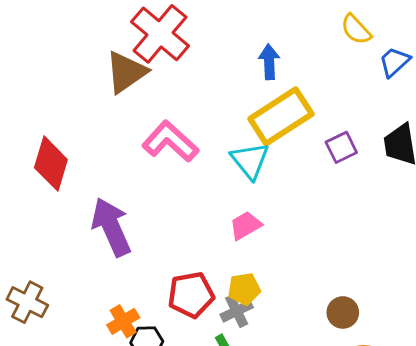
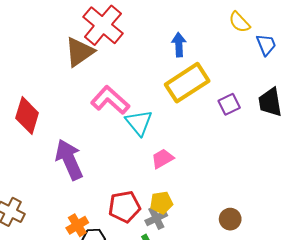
blue trapezoid: (394, 62) -> (266, 45), turned 110
cyan triangle: (250, 161) -> (139, 123), moved

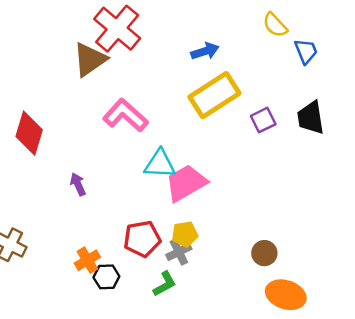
blue arrow: (179, 45) -> (205, 51), turned 75
cyan triangle: (139, 123) -> (160, 164), moved, turned -48
pink trapezoid: (162, 159) -> (186, 183), size x1.6
purple arrow: (69, 160) -> (78, 184), size x0.5

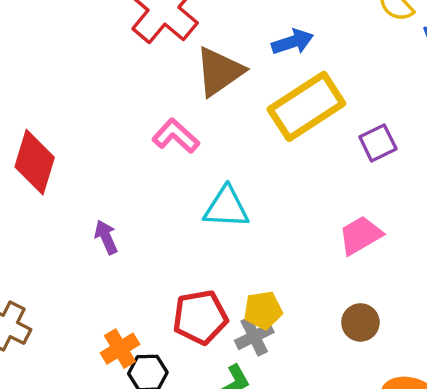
brown triangle: (90, 59) -> (219, 72), moved
pink L-shape: (125, 115) -> (176, 136), size x0.7
pink trapezoid: (186, 183) -> (360, 235), moved, size x0.7
brown circle: (264, 253) -> (360, 322), moved

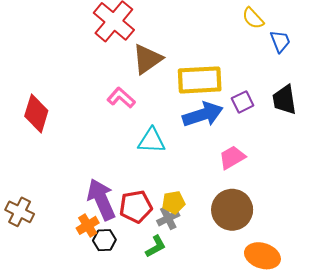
blue arrow: (293, 42) -> (203, 115), moved, size x1.6
yellow rectangle: (306, 106) -> (200, 80), turned 30
purple arrow: (106, 237) -> (101, 199), moved, size x2.0
brown circle: (360, 322) -> (232, 210), size x1.8

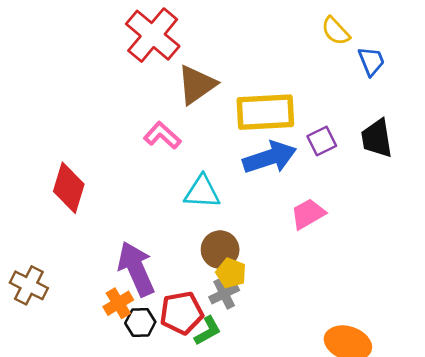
red diamond: (36, 113) -> (69, 188), moved
yellow pentagon: (173, 202) -> (231, 273), turned 30
red pentagon: (136, 207) -> (182, 313), moved
brown circle: (232, 210) -> (220, 250), moved, size x0.7

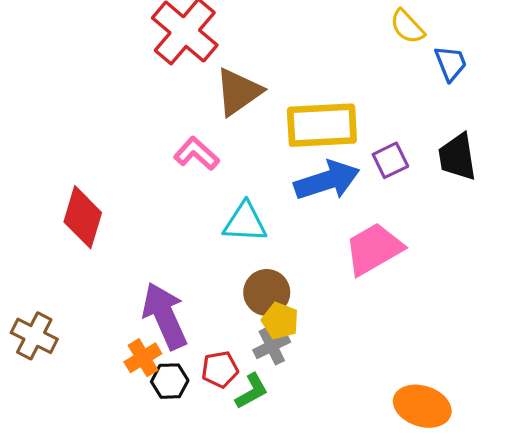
pink trapezoid: (308, 214) -> (374, 249), size x1.4
red pentagon: (182, 313) -> (220, 369), size x0.7

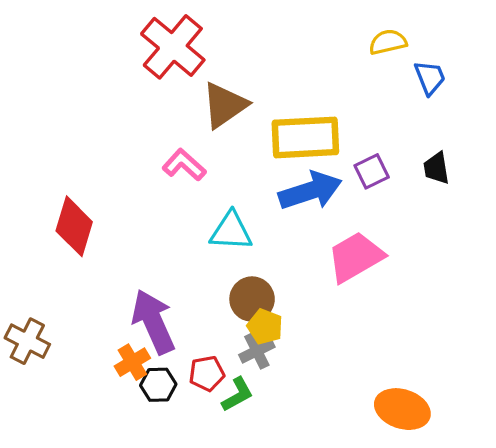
yellow semicircle: (407, 27) -> (388, 42), turned 120
black trapezoid: (457, 157) -> (436, 168), size x0.7

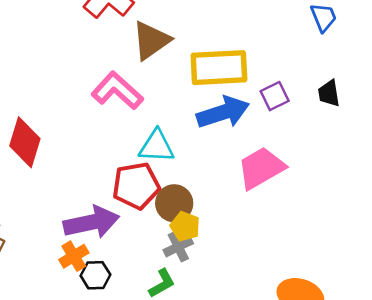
pink L-shape: (184, 165) -> (117, 91), size x1.4
purple arrow: (153, 322) -> (91, 222), turned 102
red pentagon: (207, 373) -> (136, 186), moved, size x1.6

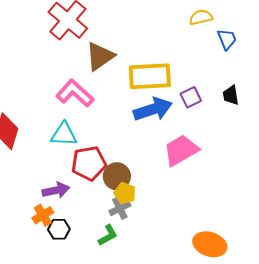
cyan triangle: (157, 146) -> (64, 134), moved
purple arrow: (91, 222) -> (56, 190), size x0.7

